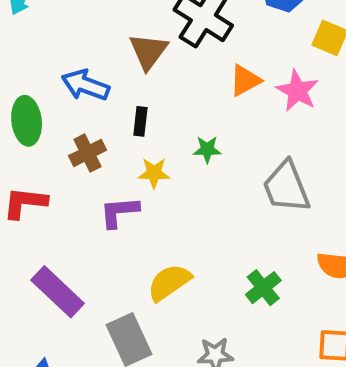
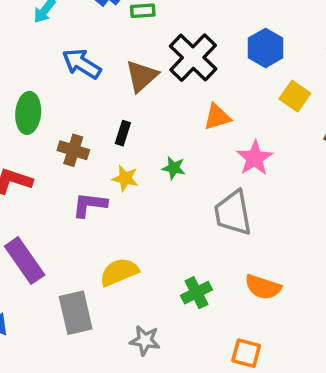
blue arrow: (85, 85) -> (82, 64), moved
pink star: (297, 91) -> (255, 158), moved
brown cross: (87, 153) -> (73, 150), turned 32

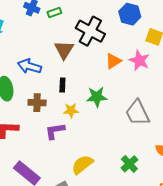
blue arrow: (82, 64) -> (29, 66), moved
pink star: (255, 158) -> (139, 60), moved
green star: (174, 168) -> (97, 97), size x1.5

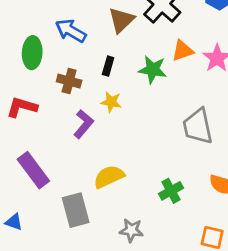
green star: (97, 97) -> (153, 70), moved
purple L-shape: (55, 131) -> (84, 124), turned 125

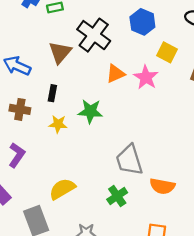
green star: (153, 70) -> (90, 111), moved
purple L-shape: (84, 124) -> (17, 155), moved
gray trapezoid: (198, 126) -> (129, 160), moved

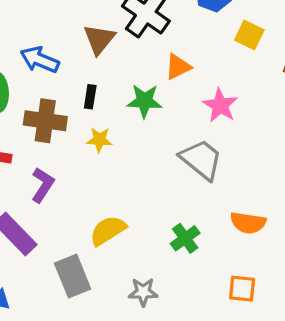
pink star: (146, 77) -> (220, 105), moved
brown cross: (20, 109) -> (45, 121), size x1.4
green star: (90, 111) -> (144, 101), moved
gray trapezoid: (129, 160) -> (201, 159), moved, turned 148

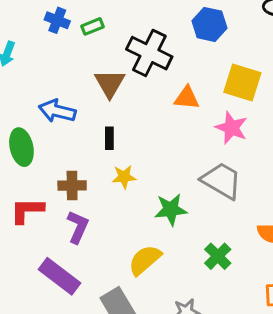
yellow square: (249, 35) -> (242, 82), moved, size x1.4
orange triangle: (178, 67) -> (187, 98), turned 40
green star: (144, 101) -> (171, 210), moved
brown cross: (45, 121) -> (72, 186), moved, size x0.7

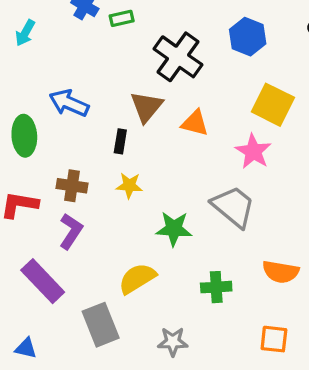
brown triangle: (110, 83) -> (146, 107), moved
orange triangle: (187, 98) -> (195, 123), moved
green cross: (218, 256) -> (216, 287), turned 32

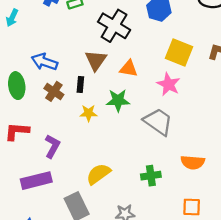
brown cross: (72, 186) -> (54, 91), moved, turned 30
green star: (174, 229) -> (118, 100), moved
purple rectangle: (43, 281) -> (36, 181), turned -56

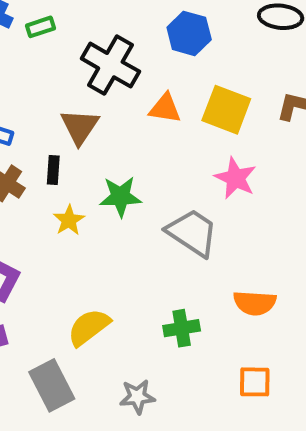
orange triangle: (129, 69) -> (165, 108), moved
pink star: (168, 84) -> (235, 178), moved
yellow star: (89, 113) -> (69, 220), turned -30

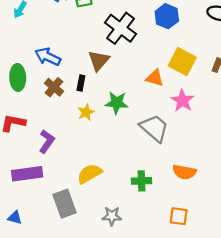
orange triangle: (165, 108) -> (155, 78), moved

